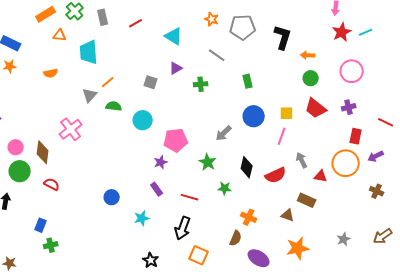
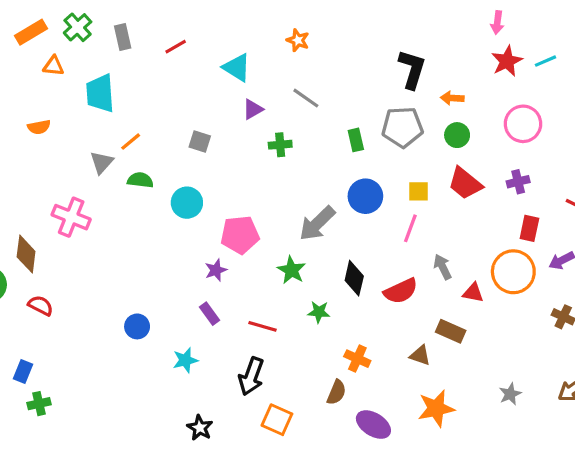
gray pentagon: (243, 27) -> (402, 127), moved
purple triangle: (176, 68) -> (253, 109), moved
pink cross: (71, 129) -> (71, 217), turned -30
gray arrow: (224, 133) -> (317, 224), size x1.4

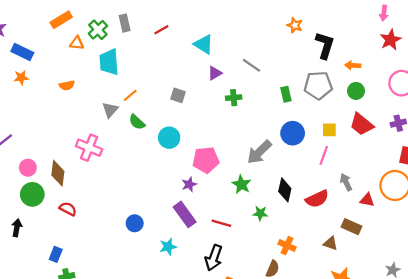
green cross: (78, 27) -> (98, 30), moved
orange star: (298, 40) -> (295, 25), moved
green semicircle: (140, 180) -> (137, 122), turned -144
purple rectangle: (209, 314) -> (185, 214), size x1.6

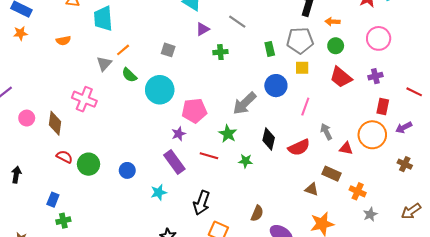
yellow square: (329, 130) -> (302, 68), moved
cyan circle: (169, 138) -> (160, 90), size x1.4
green circle: (32, 194) -> (88, 164), moved
red line: (221, 223) -> (209, 156), moved
orange cross: (287, 246) -> (358, 191), moved

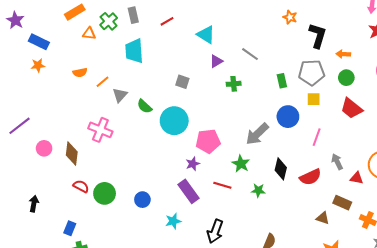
cyan trapezoid: (103, 19) -> (134, 51), moved
orange line: (123, 50) -> (102, 82), moved

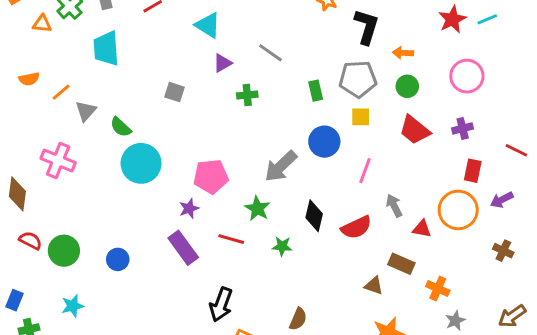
cyan circle: (174, 121) -> (141, 163), moved
cyan star: (173, 221) -> (73, 306), moved

